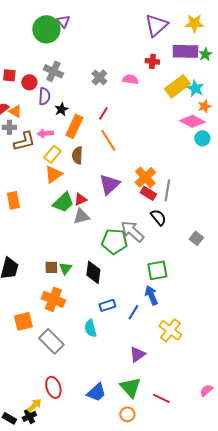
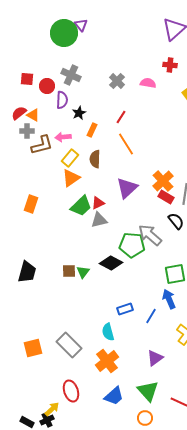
orange rectangle: (74, 126) -> (92, 130), size x0.6
orange rectangle: (13, 200) -> (31, 204), turned 30
black diamond: (93, 272) -> (111, 263), moved, turned -70
orange cross: (53, 299) -> (107, 361), moved, turned 30
orange square: (23, 321) -> (33, 348), moved

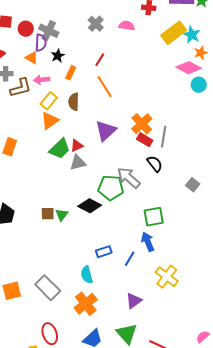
gray cross: (71, 75) -> (49, 31), moved
orange triangle: (33, 115) -> (32, 58), moved

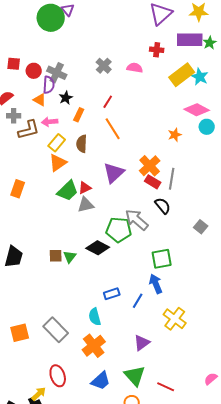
orange star: (201, 53) -> (175, 135), moved

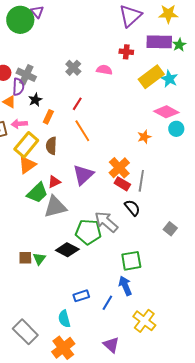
yellow rectangle: (57, 143) -> (26, 145), size x1.4
red triangle: (85, 188) -> (54, 182), moved
gray triangle: (86, 205) -> (55, 207), size x1.4
purple triangle: (142, 343) -> (111, 345), turned -42

